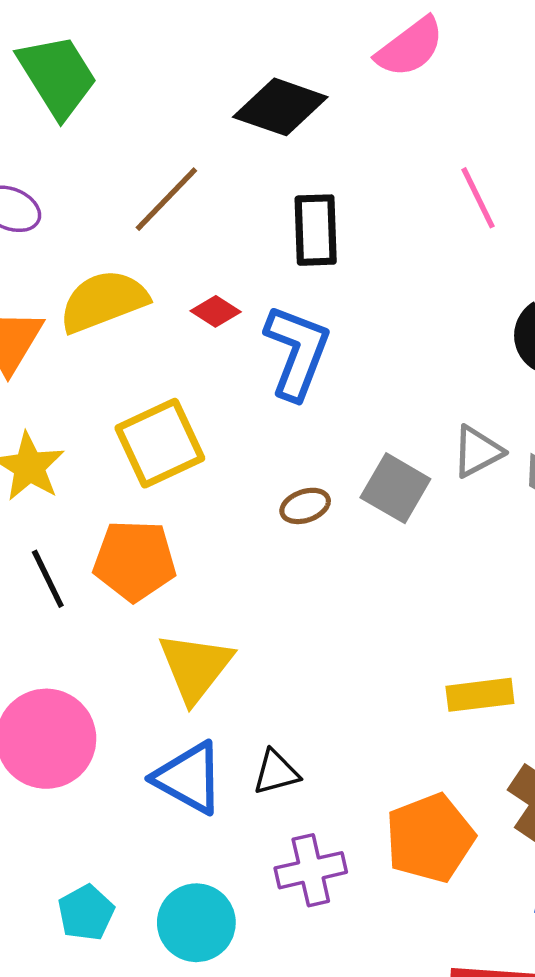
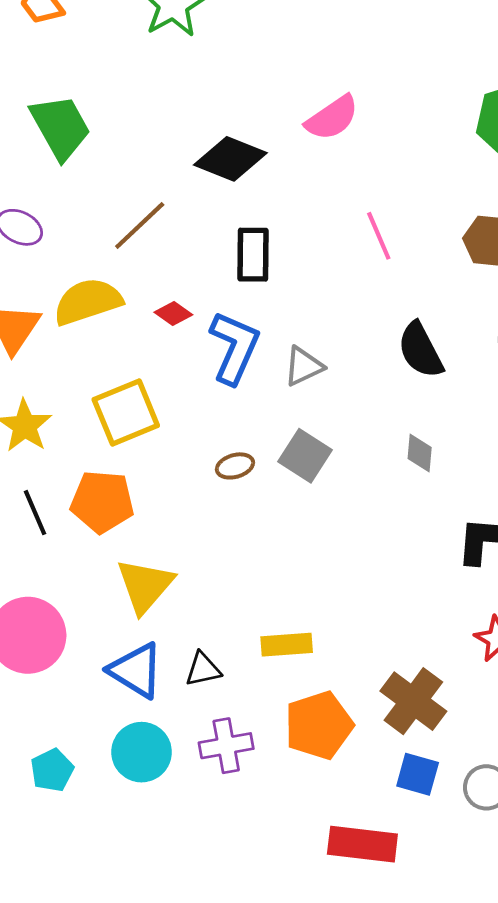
gray triangle: (477, 451) -> (304, 366), moved
yellow rectangle: (480, 695) -> (287, 645), moved
cyan circle: (196, 923) -> (142, 752), moved

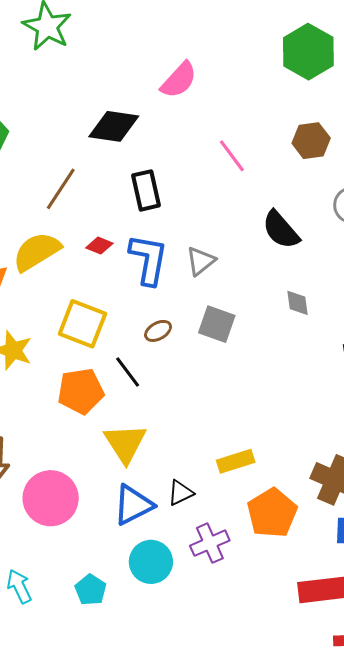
yellow square: (126, 413) -> (82, 324), turned -33
brown ellipse: (235, 466) -> (158, 331), moved
black line: (35, 513) -> (128, 372), moved
blue triangle: (136, 670) -> (133, 505), turned -45

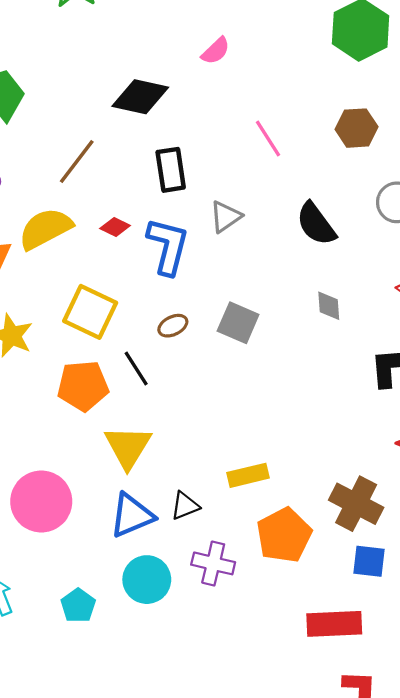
pink semicircle: (179, 80) -> (216, 51), size x0.7
gray triangle: (201, 261) -> (226, 217), moved
purple cross: (210, 543) -> (213, 563), turned 33

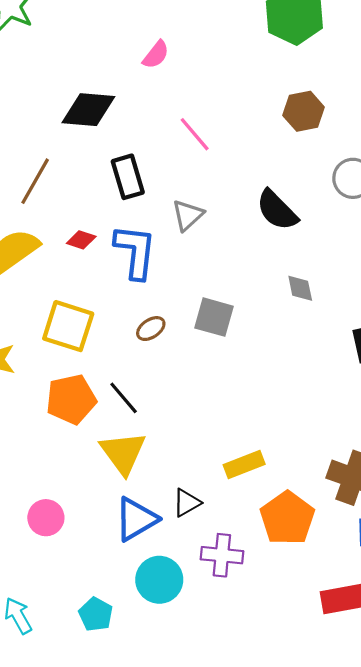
pink line: (268, 139) -> (195, 134), moved
black line: (136, 368) -> (124, 398), moved
pink circle: (41, 501) -> (46, 518), size x0.6

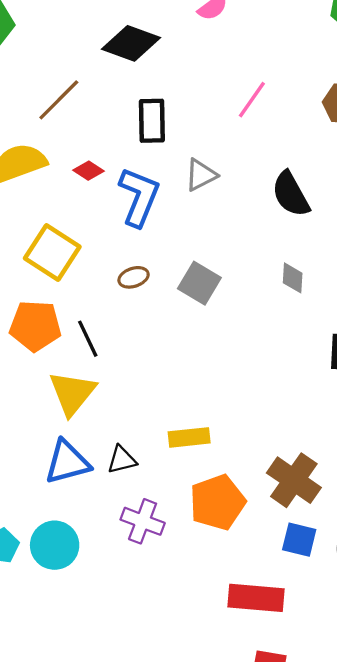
pink line: (195, 134) -> (252, 100), moved, turned 60
cyan circle: (159, 580) -> (55, 545), moved

